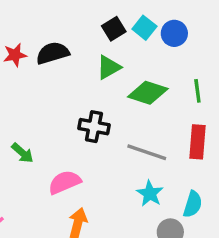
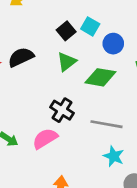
blue circle: (174, 33) -> (113, 44), moved
black cross: (94, 127) -> (62, 110), turned 30
pink semicircle: (65, 182) -> (45, 139), moved

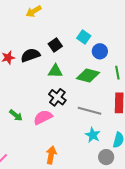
black square: (66, 31) -> (55, 45), moved
green triangle: (67, 62) -> (55, 71), moved, turned 35

